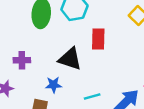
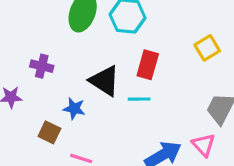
cyan line: (92, 96) -> (139, 99), moved

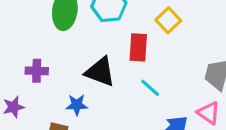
yellow square: (207, 48) -> (168, 20), moved
cyan line: (139, 99) -> (150, 88), moved, turned 55

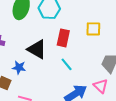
yellow square: (168, 20) -> (93, 29), moved, turned 35

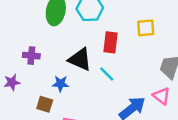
cyan line: (67, 64) -> (107, 74), moved

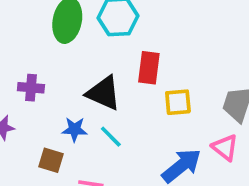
yellow square: (146, 28) -> (178, 102), moved
cyan line: (107, 74) -> (111, 137), moved

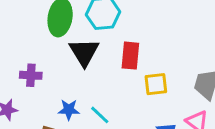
black triangle: (104, 93) -> (84, 52), moved, turned 36

